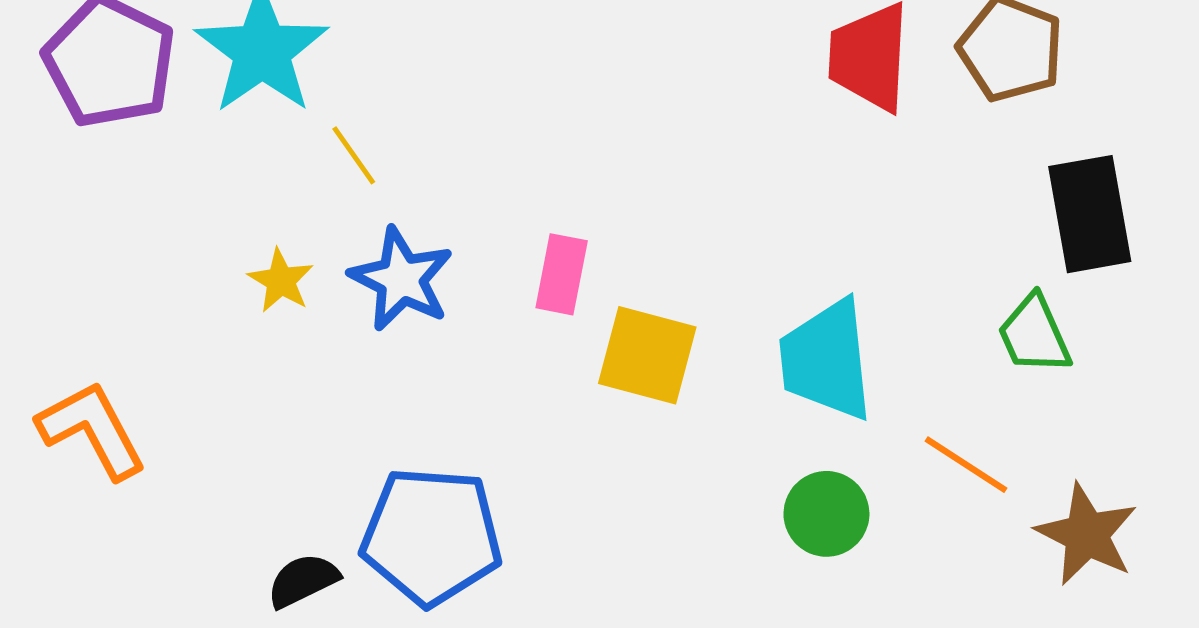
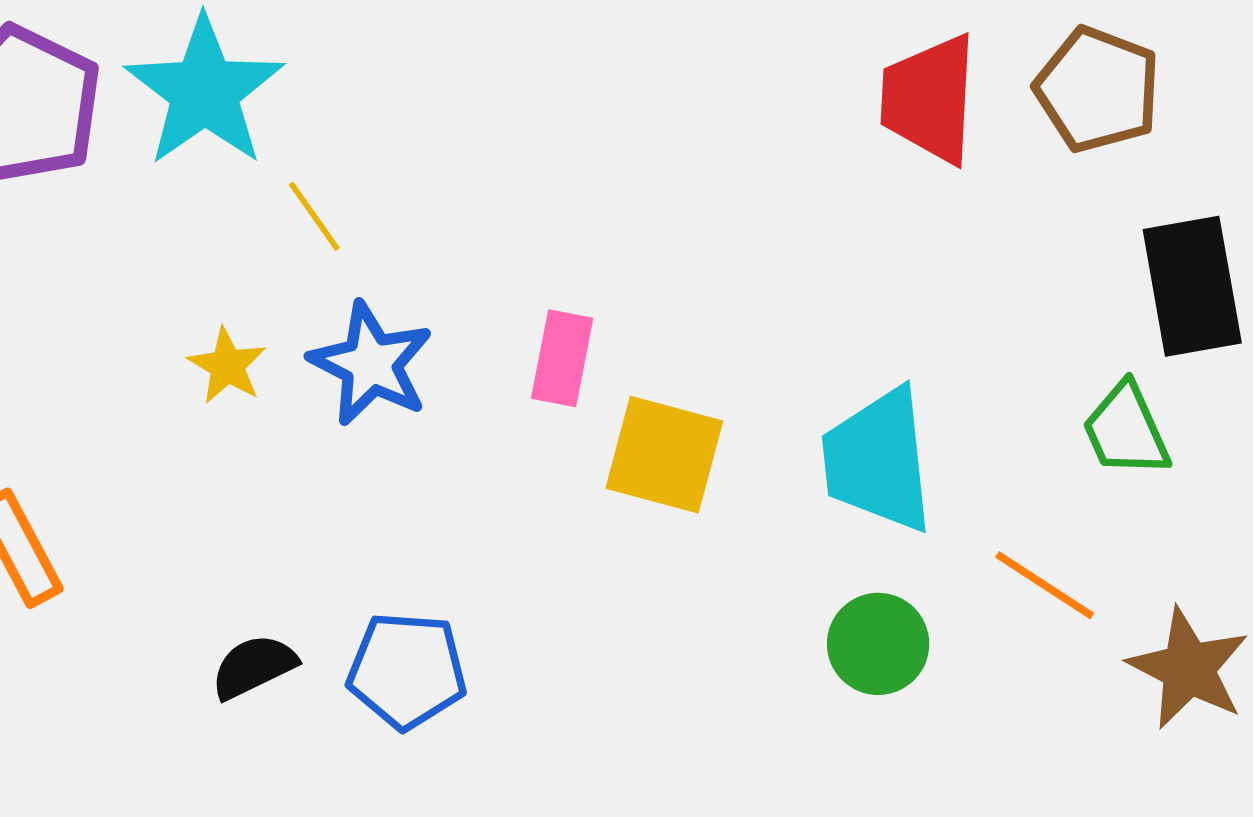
blue pentagon: (431, 536) -> (407, 670), size x0.7
black semicircle: (303, 580) -> (254, 667), moved

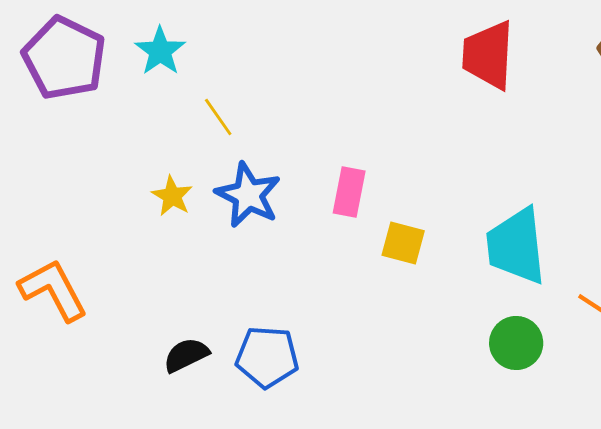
cyan star: (205, 91) -> (160, 51), size x0.6
red trapezoid: (929, 99) -> (488, 55), moved
yellow square: (664, 455) -> (403, 243), size x0.7

